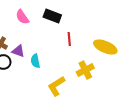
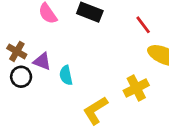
red line: (69, 39) -> (143, 25), moved, turned -32

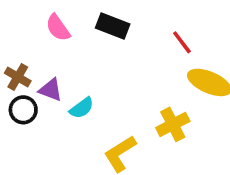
cyan semicircle: (66, 75) -> (82, 108), turned -114

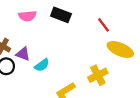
pink semicircle: (58, 28) -> (27, 16), turned -60

